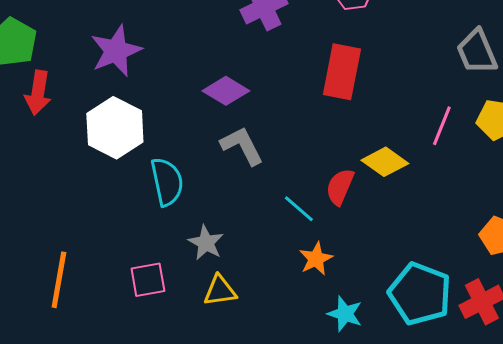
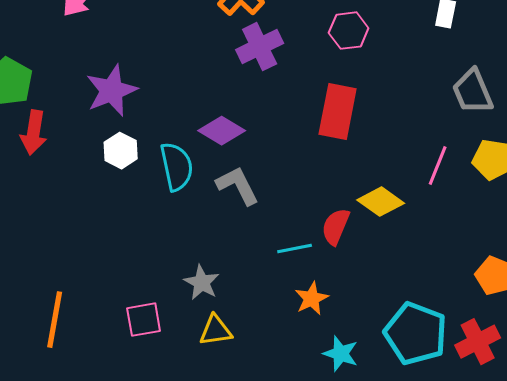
white hexagon: (115, 128) -> (121, 151), moved, size x0.6
cyan semicircle: (167, 182) -> (177, 167), moved
cyan line: (299, 209) -> (295, 249), turned -52

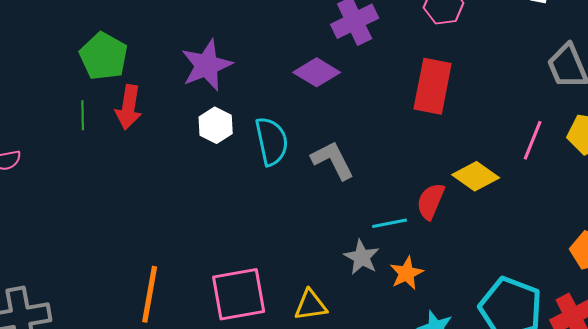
purple diamond: (222, 131) -> (317, 72), moved
gray star: (202, 283) -> (362, 257), moved
pink square: (144, 320) -> (239, 294), size x1.5

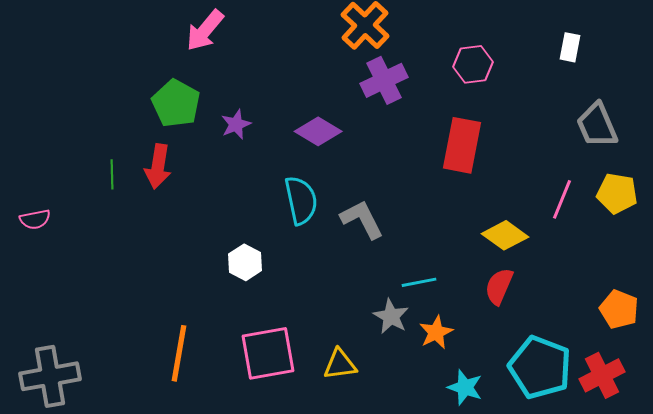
green pentagon: (104, 56) -> (176, 103), moved
purple star: (207, 65) -> (236, 124), size x0.6
purple diamond: (317, 72) -> (318, 131), moved
white hexagon: (216, 125) -> (245, 262), moved
red semicircle: (431, 201) -> (499, 286), moved

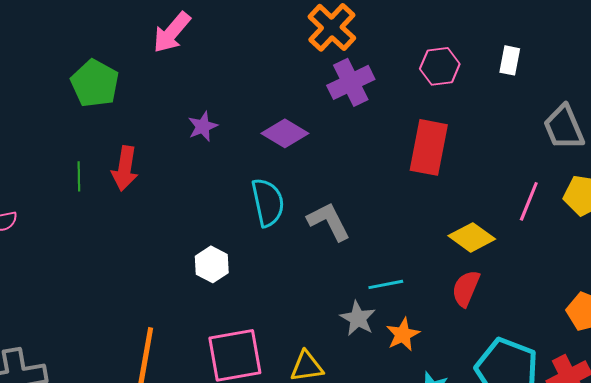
white rectangle: (570, 47) -> (510, 60), moved
green pentagon: (176, 103) -> (95, 83), moved

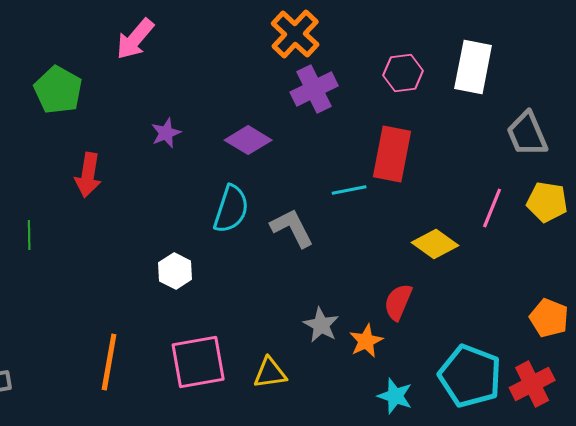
white rectangle: (510, 60) -> (473, 67), size x1.8
green line: (79, 176) -> (29, 235), moved
cyan semicircle: (268, 202) -> (231, 209), turned 30
cyan line: (386, 284) -> (349, 190), moved
red semicircle: (466, 288) -> (398, 302), moved

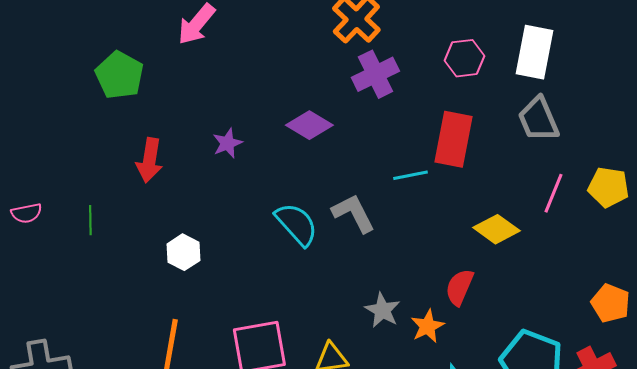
purple star: (166, 133) -> (227, 143), moved
gray trapezoid: (527, 134) -> (538, 119), moved
cyan semicircle: (231, 209) -> (296, 224), moved, turned -60
white hexagon: (175, 271) -> (183, 252), moved

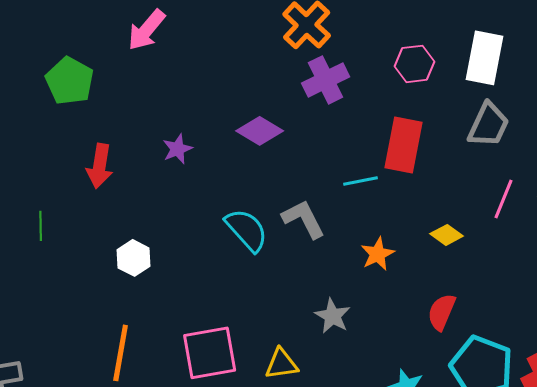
gray trapezoid: (538, 119) -> (489, 125), turned -132
yellow diamond: (496, 229) -> (447, 235), size x0.7
red semicircle: (459, 287) -> (442, 312), moved
orange star: (427, 326) -> (378, 254), moved

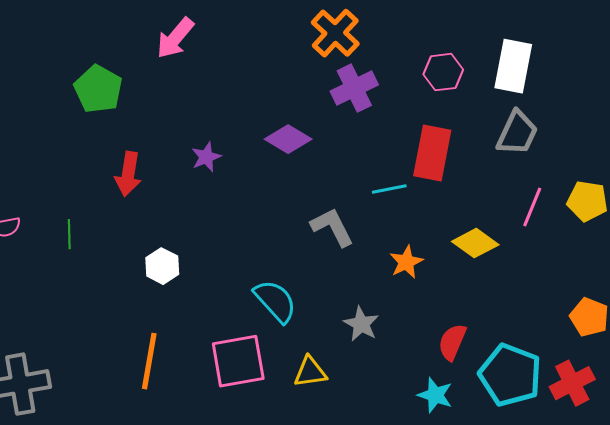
cyan semicircle: (247, 230) -> (275, 301), moved
yellow diamond: (447, 235) -> (475, 243), size x1.4
red semicircle: (442, 312) -> (452, 342), moved

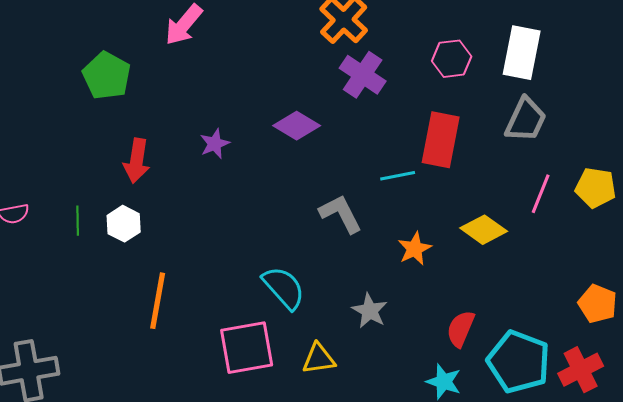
purple cross: (354, 88) -> (363, 75), turned -30
white hexagon: (162, 266) -> (124, 224), moved
orange line: (149, 361) -> (158, 301), moved

